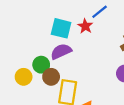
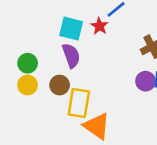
purple semicircle: (61, 51) -> (71, 56), turned 95
green circle: (41, 65) -> (28, 63), moved

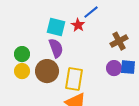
brown circle: (60, 85) -> (47, 71), size x1.5
yellow rectangle: (79, 103) -> (74, 79), moved

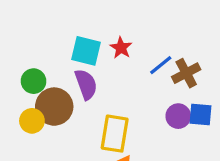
blue line: (91, 12) -> (161, 65), moved
green circle: (22, 54) -> (34, 81), moved
brown circle: (47, 71) -> (54, 107), moved

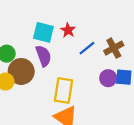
blue line: (161, 65) -> (87, 48), moved

